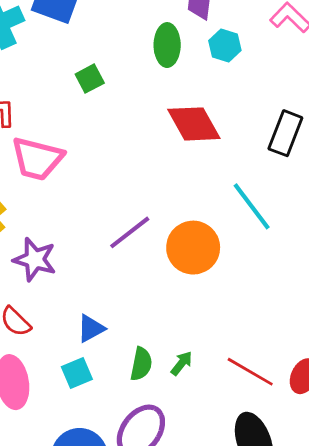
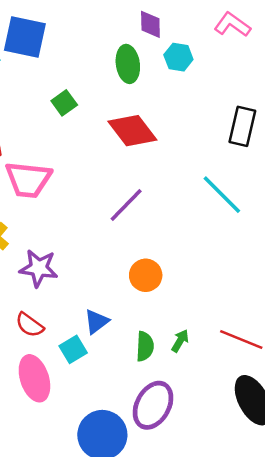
red diamond: (194, 124) -> (132, 131), moved
purple line: (130, 232) -> (126, 205), moved
orange circle: (193, 248) -> (146, 275), moved, size x0.7
cyan square: (77, 373) -> (73, 349), moved

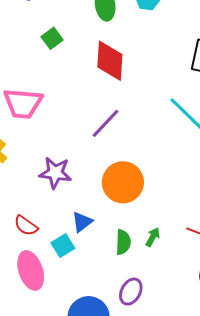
red diamond: (132, 131) -> (110, 61), turned 42
purple star: (39, 268) -> (55, 173), moved
orange circle: (146, 275) -> (123, 182), size x1.5
purple ellipse: (153, 405) -> (131, 292), size x0.7

